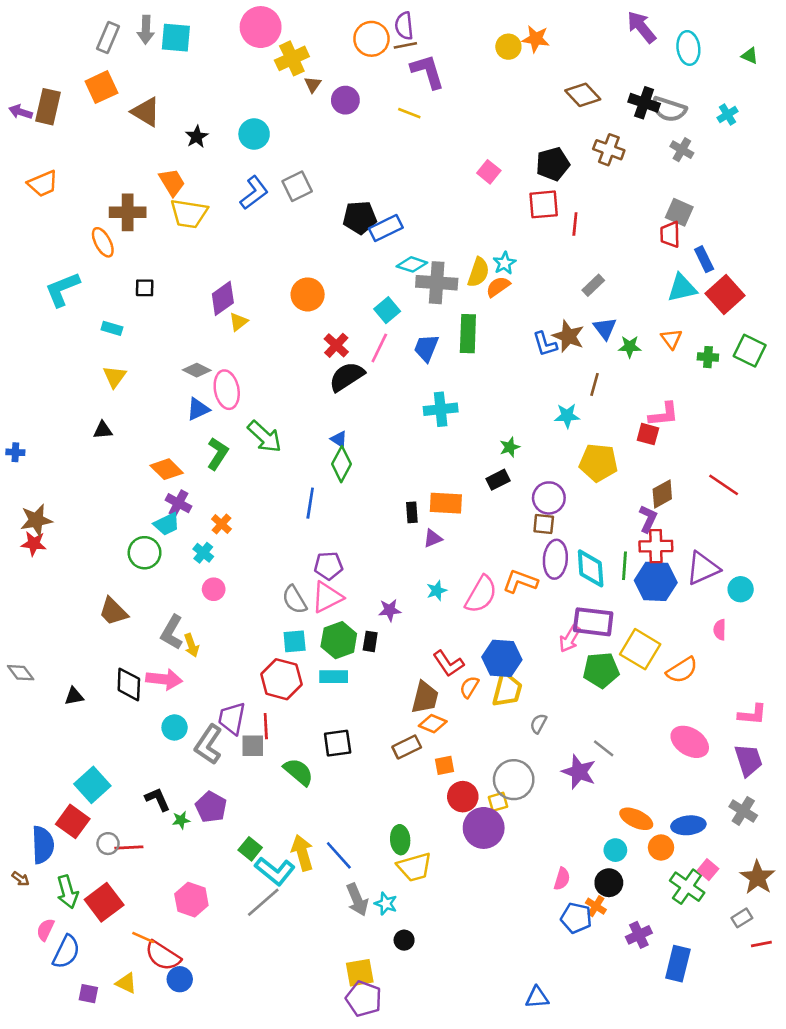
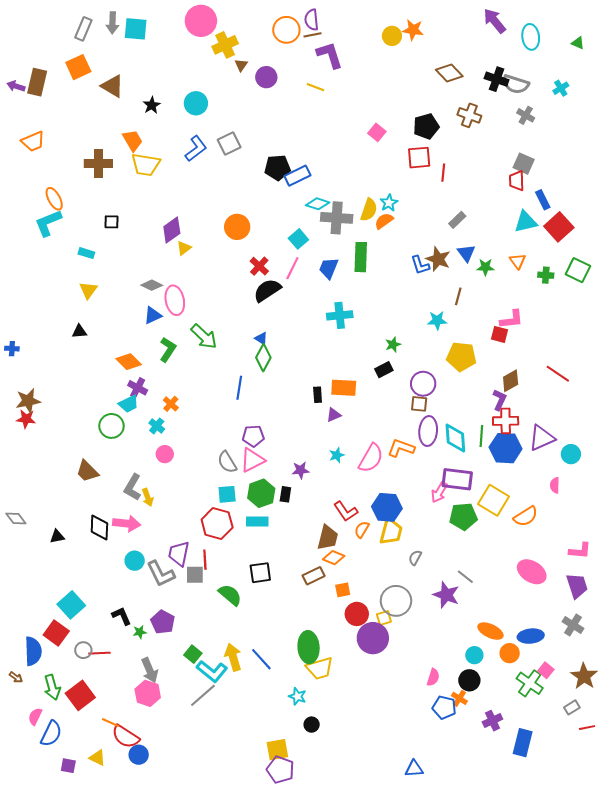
orange ellipse: (103, 242) -> (54, 199), moved
gray L-shape: (208, 744) -> (161, 574), turned -60
green ellipse: (400, 840) -> (309, 647), size x1.4
gray arrow: (357, 900) -> (150, 670), moved

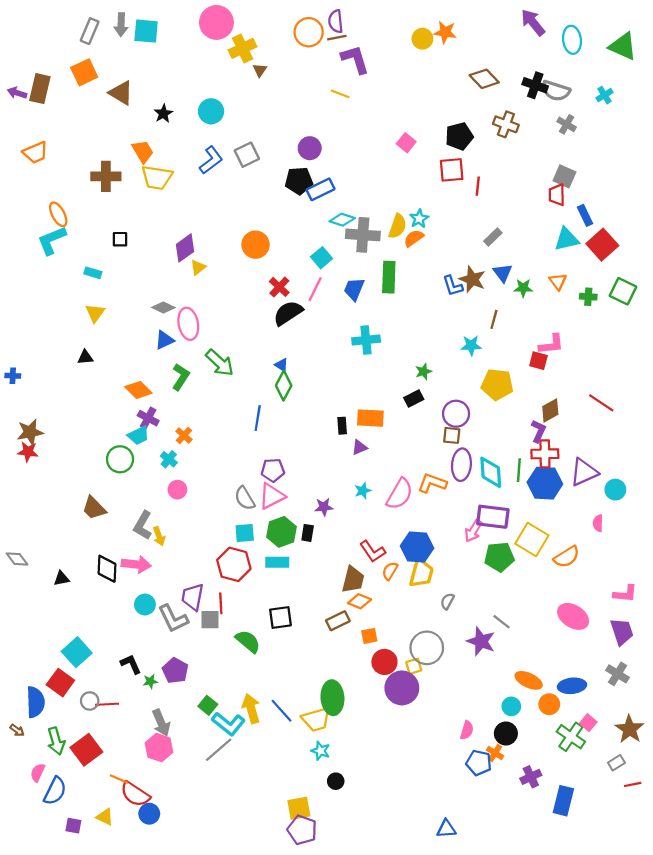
green triangle: (578, 43) -> (623, 46), size x2.0
purple circle: (266, 77) -> (310, 148), moved
yellow trapezoid: (320, 668) -> (316, 719), moved

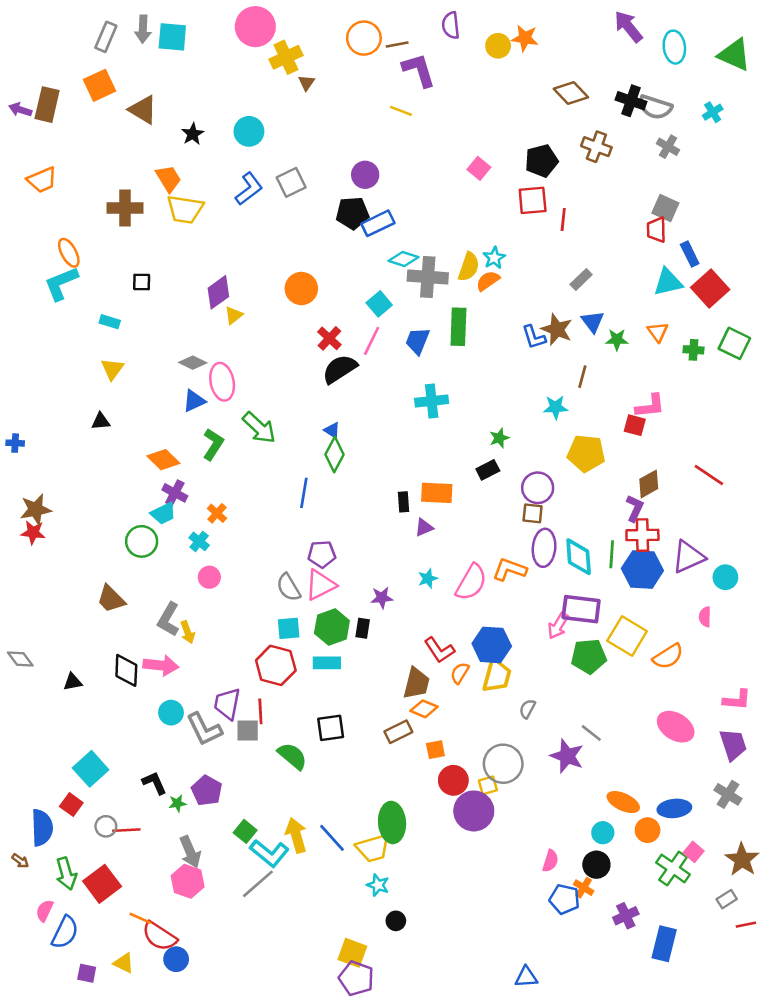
purple semicircle: (336, 21) -> (451, 25), moved
red square: (60, 683) -> (71, 805), size x0.7
yellow square: (299, 808) -> (352, 953), turned 30

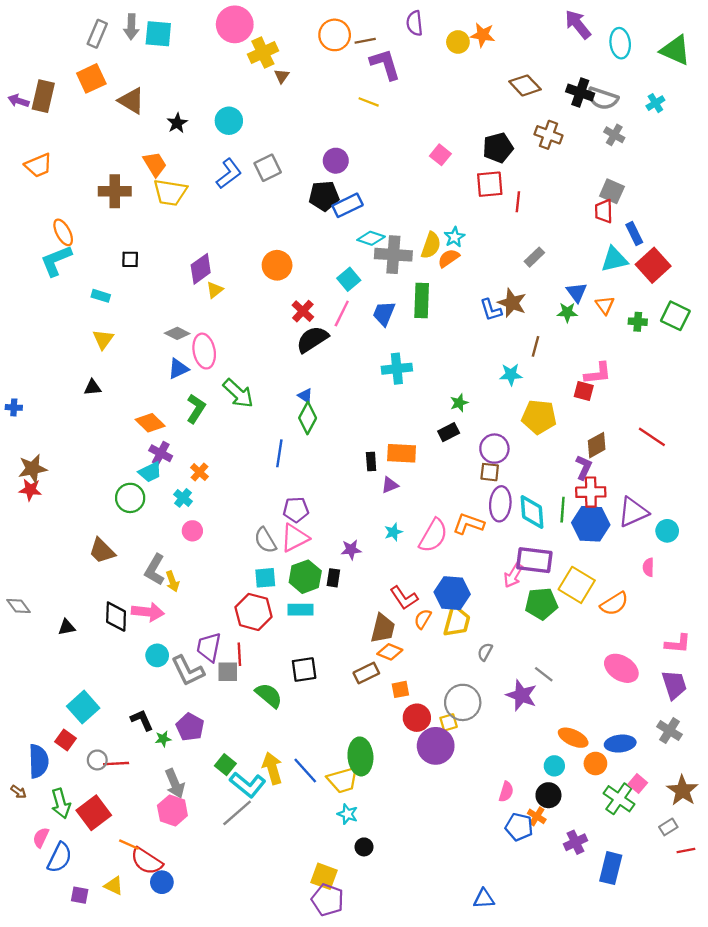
blue triangle: (593, 322) -> (577, 292), moved

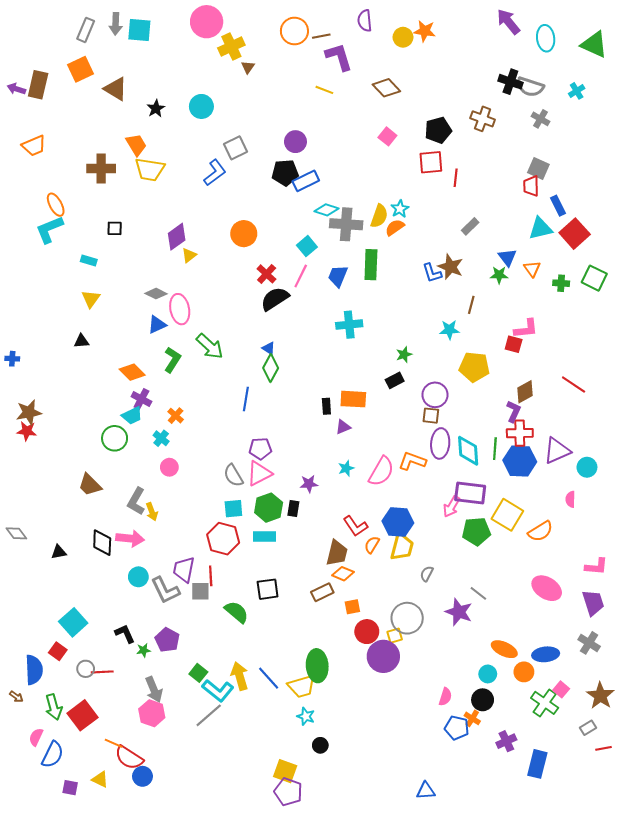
brown diamond: (525, 85) -> (386, 88), moved
blue L-shape: (229, 174) -> (215, 173), moved

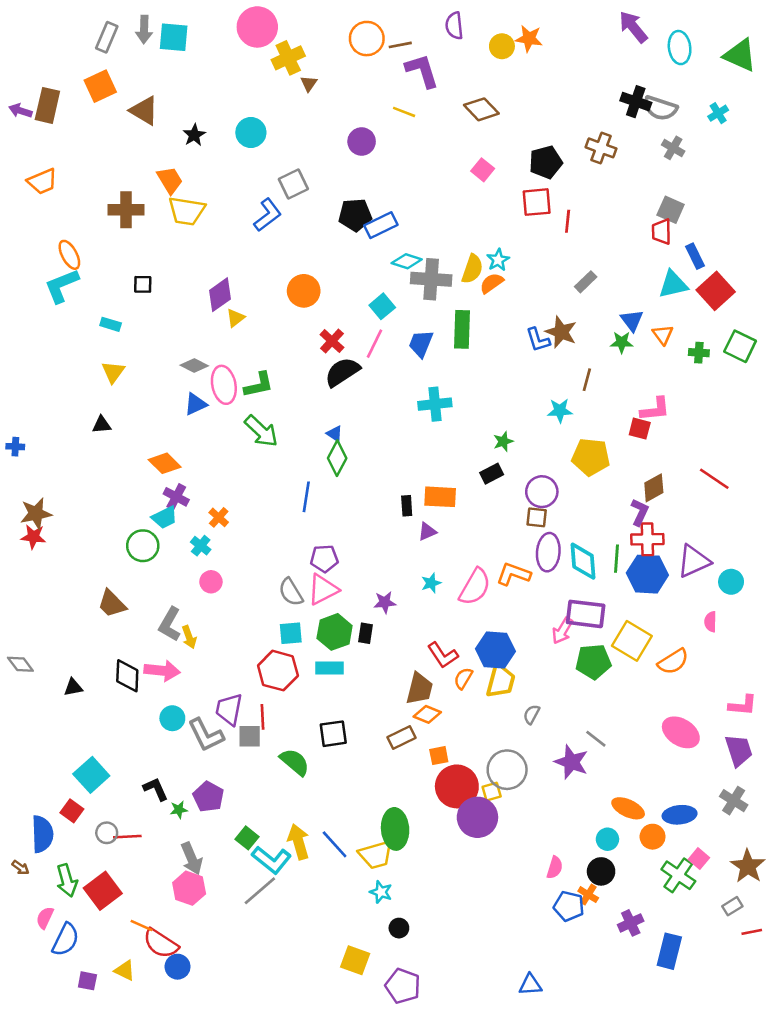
purple circle: (295, 142) -> (362, 142), moved
green L-shape: (172, 360) -> (259, 385), moved, turned 45
red circle: (367, 632) -> (457, 786), size x1.4
purple pentagon: (288, 792) -> (403, 986), moved

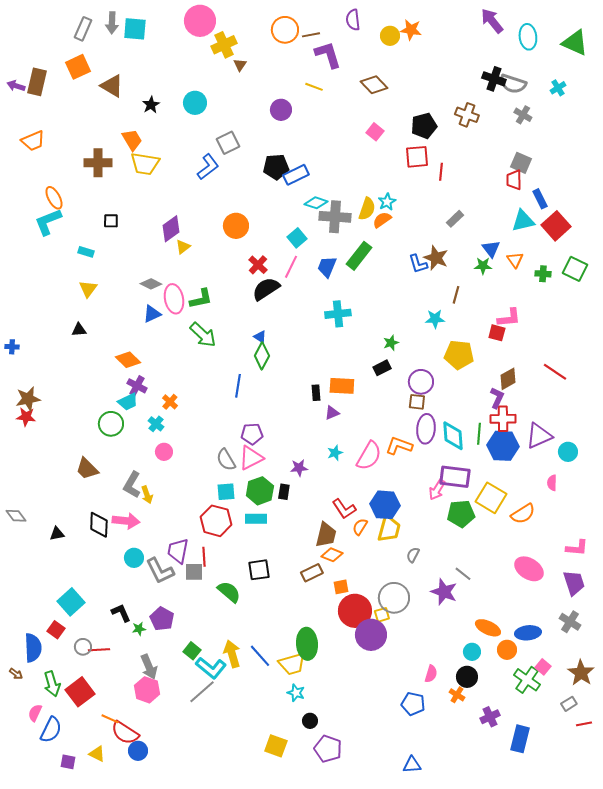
green rectangle: (462, 329) -> (359, 256), turned 36
blue pentagon: (569, 906) -> (413, 704), moved
purple pentagon: (403, 986) -> (328, 749), moved

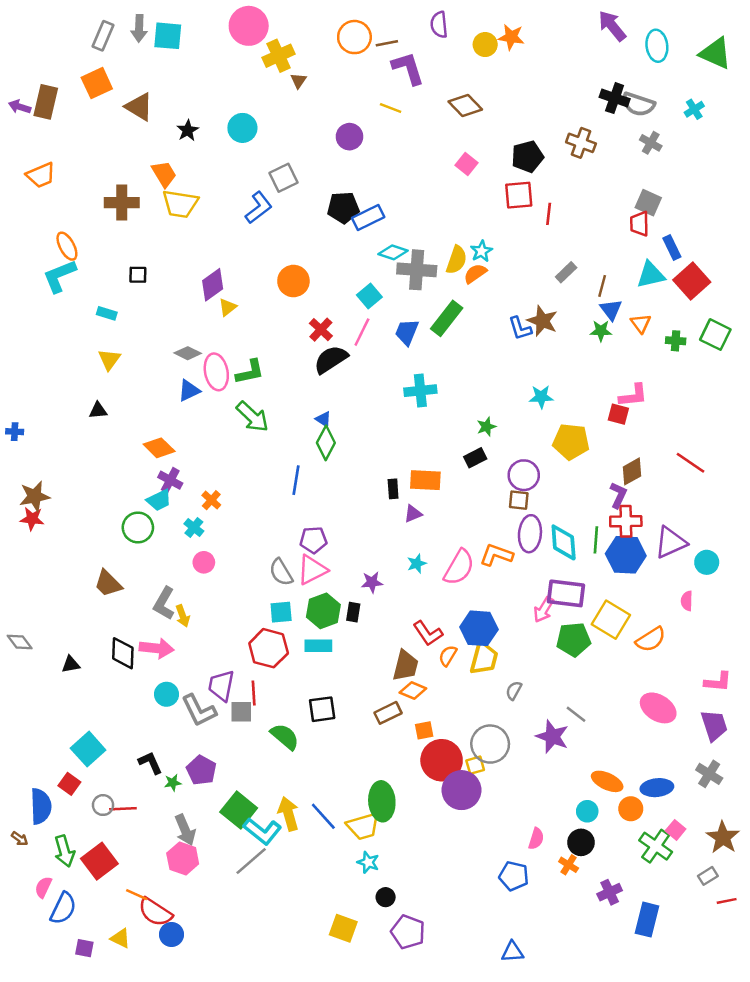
brown line: (456, 295) -> (602, 286), moved
green square: (192, 651) -> (239, 810), size x1.6

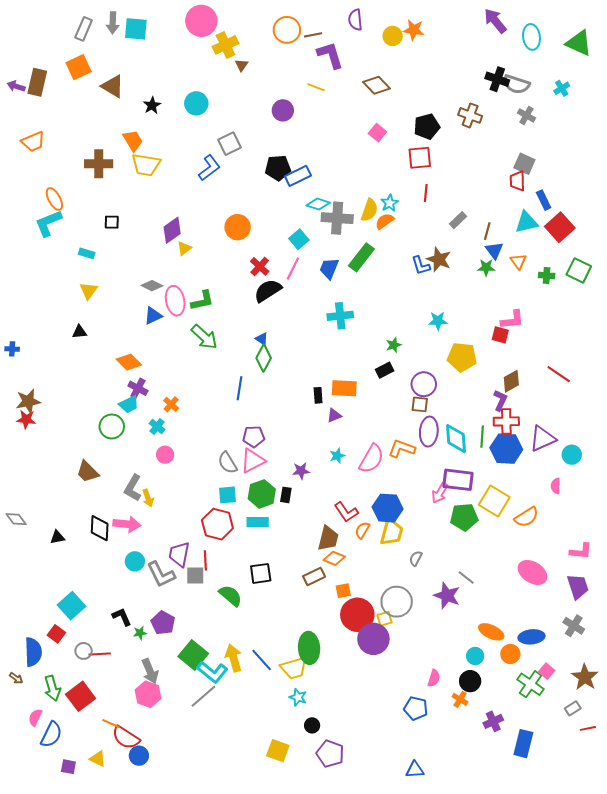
red line: (549, 214) -> (426, 193), moved

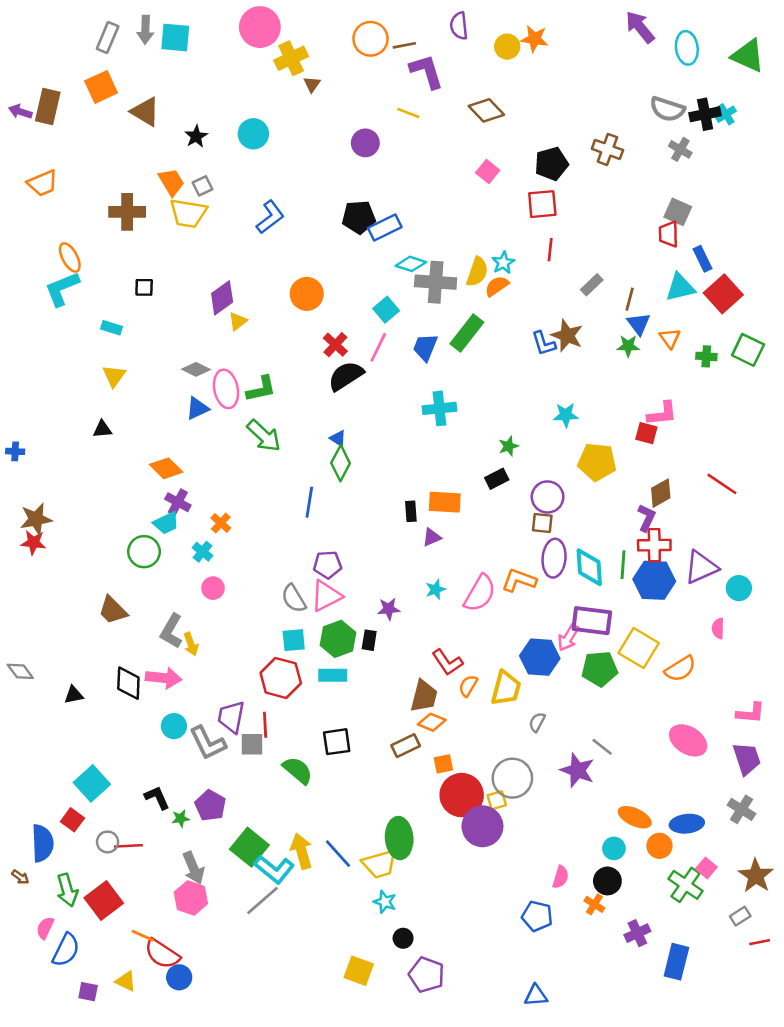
black cross: (497, 79) -> (705, 114), moved, turned -30
gray square: (230, 144) -> (203, 186), moved, size x0.7
blue hexagon: (388, 508) -> (540, 657), moved

